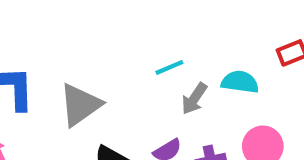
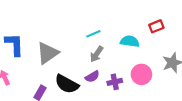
gray arrow: (194, 99) -> (97, 54), moved

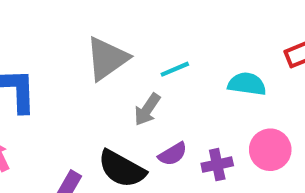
gray triangle: (47, 53) -> (107, 59), moved
gray arrow: (97, 54) -> (147, 109), moved

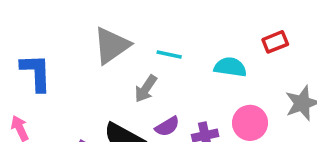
cyan line: (175, 69) -> (169, 55), turned 35

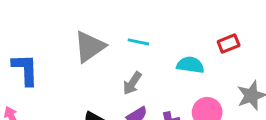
cyan line: (169, 55) -> (138, 42), moved
gray arrow: (146, 89) -> (132, 83), moved

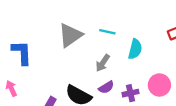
cyan semicircle: (190, 65) -> (135, 49), moved, turned 96

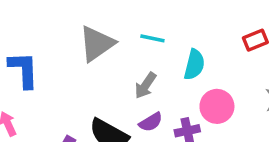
pink circle: (159, 85) -> (217, 106), moved

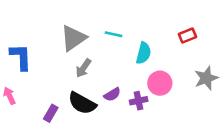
gray arrow: (145, 85) -> (83, 68), moved

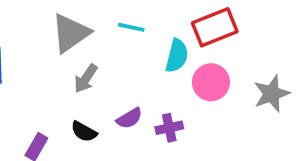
red rectangle: (187, 36) -> (215, 27), moved, size x1.6
pink circle: (160, 83) -> (211, 82), moved
black semicircle: (82, 103) -> (84, 132), size x0.6

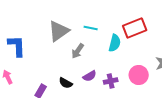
gray arrow: (86, 78) -> (78, 51), moved
pink circle: (211, 82) -> (139, 75), moved

